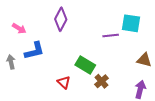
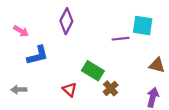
gray arrow: (11, 62) -> (19, 90), moved, turned -80

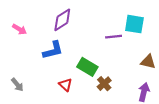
purple diamond: (66, 21) -> (62, 20), turned 30
blue L-shape: (38, 55) -> (53, 50), moved
gray arrow: (19, 90) -> (17, 85), turned -128

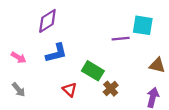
purple diamond: (62, 20) -> (47, 21), moved
pink arrow: (19, 29) -> (19, 58), moved

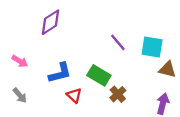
cyan square: (143, 25) -> (152, 47), moved
purple line: (121, 39) -> (118, 42), moved, turned 56
blue L-shape: (56, 53) -> (60, 73), moved

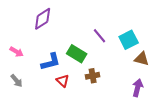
cyan square: (152, 47) -> (129, 40), turned -36
green rectangle: (99, 75) -> (77, 54), moved
brown cross: (118, 94) -> (93, 76), moved, turned 32

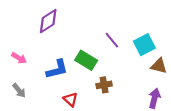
red triangle: (63, 81) -> (70, 99), moved

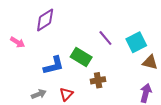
pink arrow: (19, 58) -> (18, 42), moved
gray arrow: (19, 90) -> (39, 94), moved, turned -72
red triangle: (70, 99) -> (66, 94), turned 32

